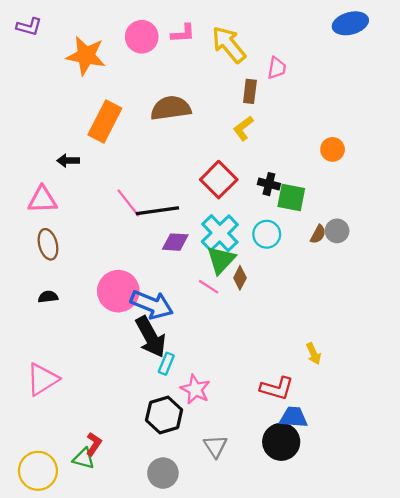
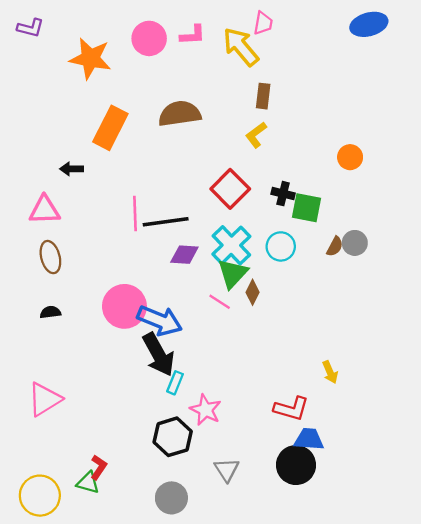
pink trapezoid: (277, 68) -> (263, 23), moved
pink line: (128, 203) -> (135, 214), turned 36

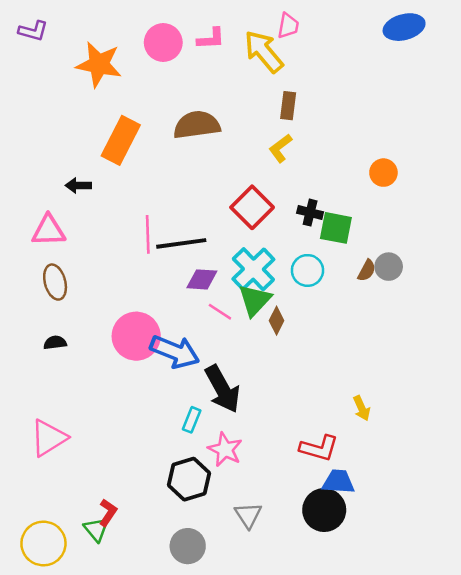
pink line: (220, 302) -> (220, 312), moved
black arrow: (159, 355) -> (222, 389), moved
green triangle: (88, 483) -> (96, 529), turned 35

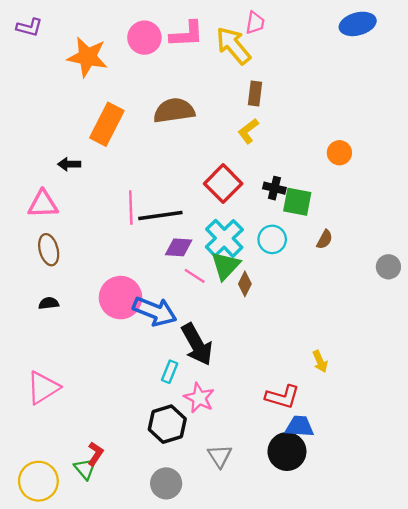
pink L-shape: (211, 39) -> (187, 34), size x1.4
gray circle: (389, 267) -> (388, 267), moved

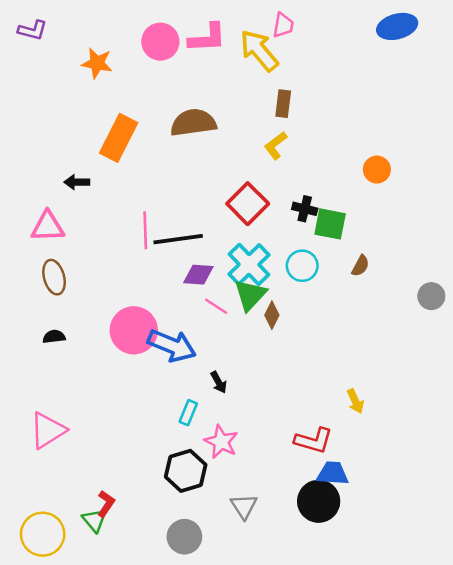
orange star: (87, 57) -> (97, 63), size x0.7
black arrow: (197, 344) -> (219, 382), size x0.5

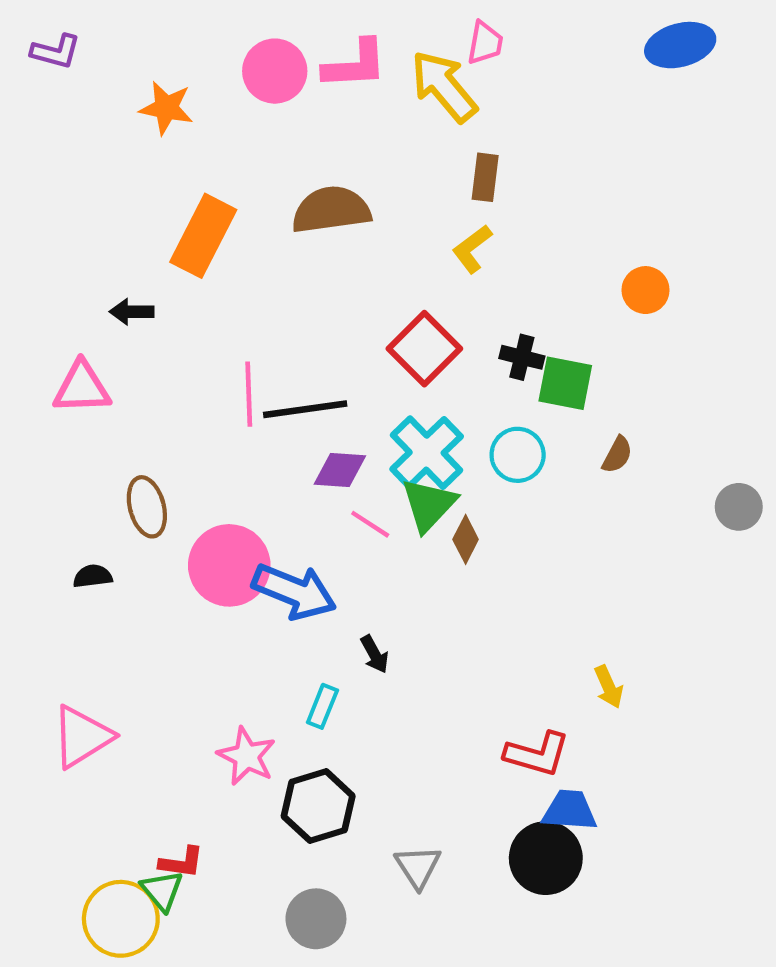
brown ellipse: (54, 277) -> (147, 507), moved
pink star: (221, 442) -> (247, 756), moved
red L-shape: (106, 504) -> (182, 862), turned 64
yellow circle: (43, 534) -> (121, 919), moved

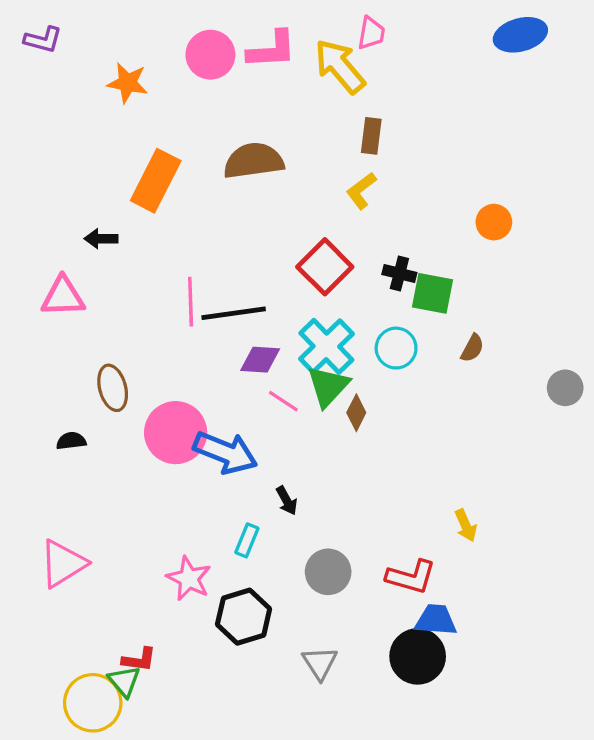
gray circle: (316, 919) -> (328, 572), moved

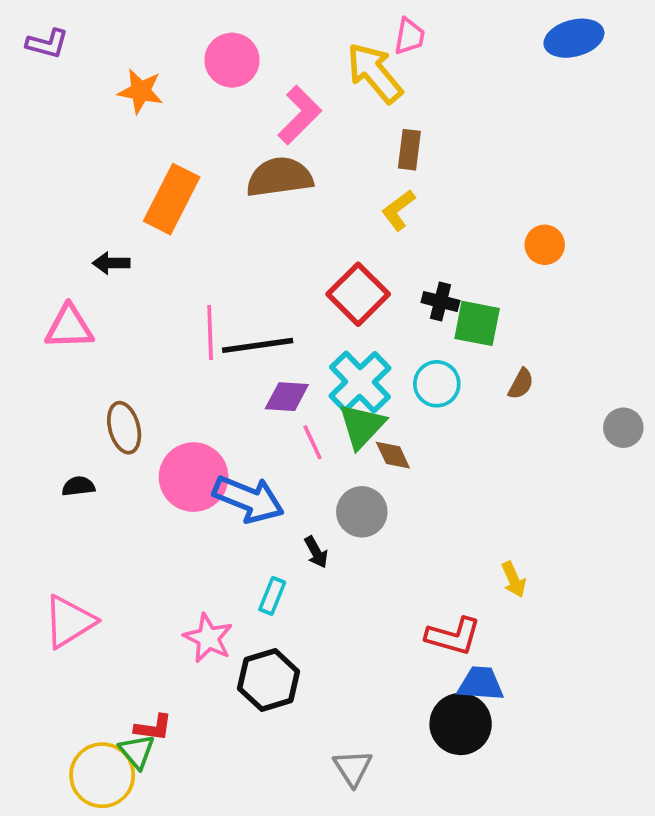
pink L-shape: (272, 50) -> (300, 115), moved, turned -42
pink line: (283, 401) -> (312, 442), turned 32
brown diamond: (356, 413) -> (393, 455), turned -52
gray circle: (328, 572) -> (362, 512), moved
gray triangle: (320, 663) -> (353, 768), moved

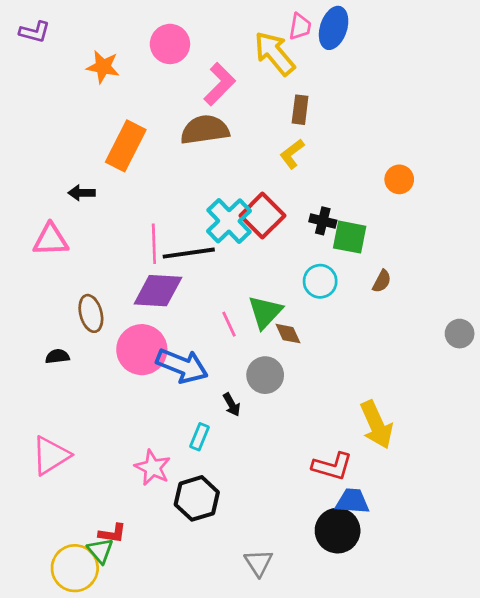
blue ellipse: (574, 38) -> (334, 28), moved, turned -57
cyan cross: (360, 382) -> (229, 221), moved
purple diamond: (287, 397) -> (158, 291), moved, size x1.5
gray circle: (623, 428) -> (460, 334), moved
yellow arrow: (514, 579) -> (376, 425), size x1.8

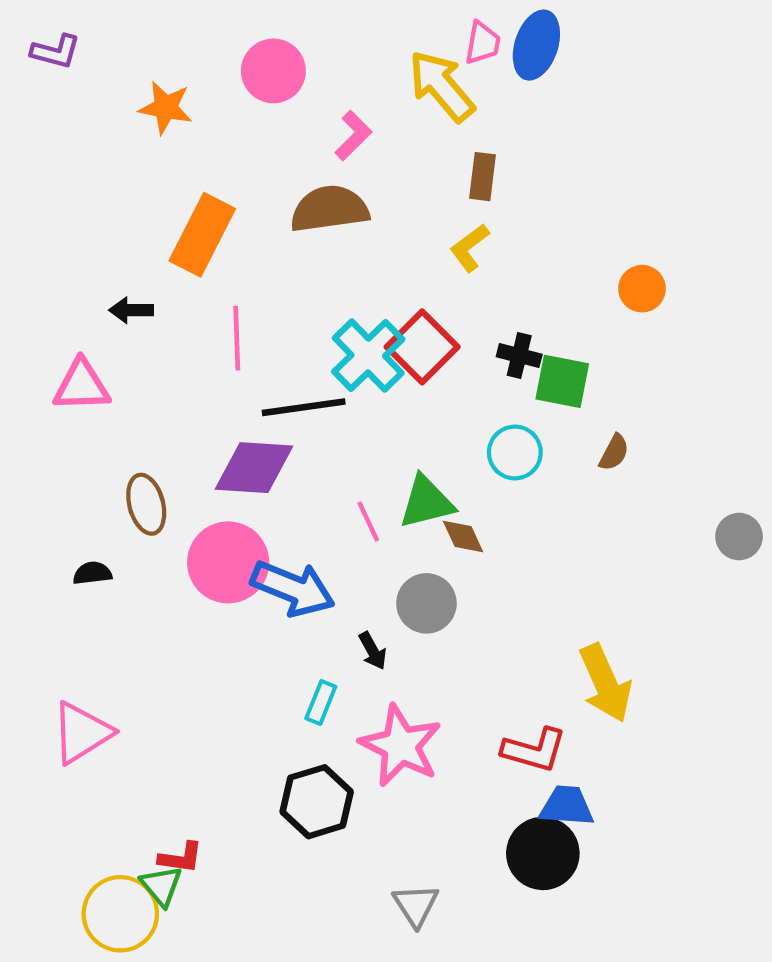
pink L-shape: (220, 84) -> (353, 136), size x0.7
pink line: (154, 244) -> (237, 338), moved
green triangle: (265, 312) -> (426, 502), turned 33
pink star: (153, 468) -> (401, 746), moved, size x1.4

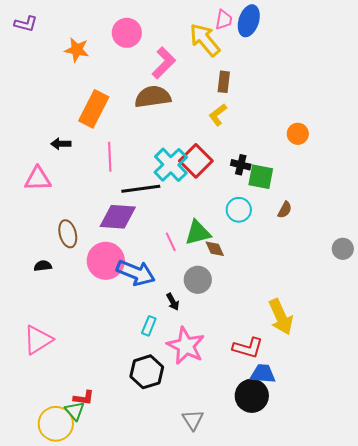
pink L-shape: (353, 136) -> (164, 63), size x1.4

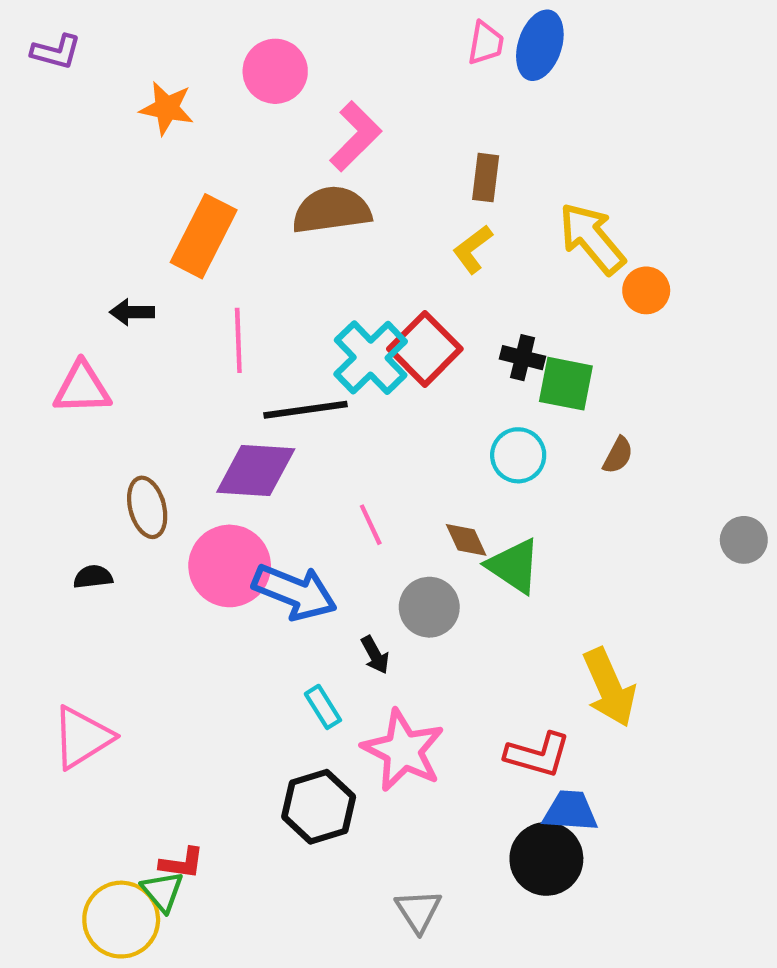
yellow arrow: (205, 40) -> (592, 238), moved
green triangle: (198, 233) -> (514, 566), moved, turned 48
cyan rectangle: (149, 326) -> (323, 707), turned -54

